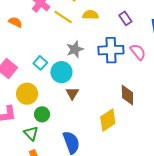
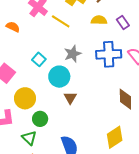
yellow semicircle: (91, 15) -> (99, 20), moved
cyan square: (40, 63) -> (39, 59), moved
yellow diamond: (108, 120) -> (115, 137), moved

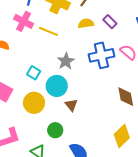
yellow circle: (25, 98) -> (34, 103), moved
green circle: (40, 119) -> (55, 130), moved

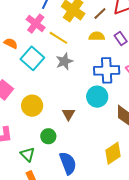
gray star: (66, 61) -> (64, 61), moved
cyan square: (34, 73) -> (32, 58), moved, size x1.6
cyan circle: (57, 86) -> (97, 97), moved

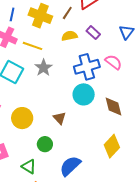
blue semicircle: (68, 163) -> (70, 166), turned -100

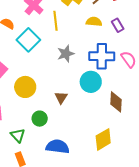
yellow line: (32, 46) -> (56, 21), turned 48
gray star: (44, 68) -> (66, 54), moved
blue semicircle: (70, 166) -> (58, 147), turned 35

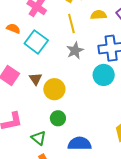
yellow line: (56, 21) -> (71, 23), moved
yellow circle: (25, 87) -> (54, 89), moved
brown triangle: (61, 98) -> (36, 79), moved

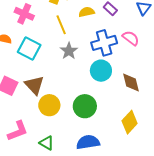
brown triangle: (36, 79) -> (34, 85), size x1.5
yellow circle: (54, 89) -> (49, 105), moved
green circle: (58, 118) -> (85, 106), moved, size x1.5

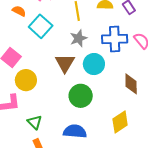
cyan circle: (101, 71) -> (94, 64), moved
brown triangle: (34, 85) -> (65, 63), moved
yellow circle: (49, 105) -> (26, 80), moved

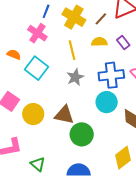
brown triangle: (65, 63) -> (64, 115), moved, turned -45
cyan circle: (94, 64) -> (107, 102), moved
yellow circle: (26, 80) -> (33, 114), moved

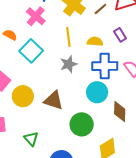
yellow semicircle: (99, 42) -> (95, 41), moved
green circle: (82, 134) -> (82, 124), moved
green triangle: (38, 164) -> (31, 139), moved

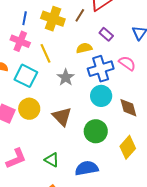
yellow line: (68, 37) -> (45, 53), moved
yellow circle: (23, 96) -> (29, 109), moved
brown triangle: (54, 100) -> (62, 117), turned 45

